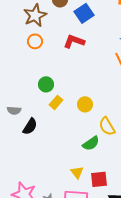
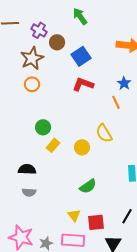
red L-shape: (74, 41) -> (83, 84), moved
gray semicircle: (14, 110) -> (29, 192), moved
black semicircle: (30, 126) -> (27, 169), turned -120
yellow semicircle: (107, 126) -> (104, 133), moved

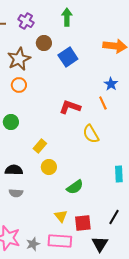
green arrow: (80, 16) -> (67, 17), turned 36
purple cross: (39, 30) -> (26, 21), moved
red L-shape: (83, 84) -> (70, 107), moved
green circle: (43, 127) -> (11, 122), moved
yellow circle: (82, 147) -> (49, 167), moved

